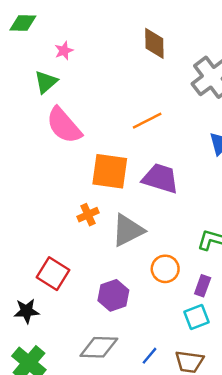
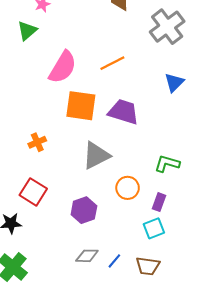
pink semicircle: (64, 125) -> (63, 67), moved, turned -108
orange cross: (88, 215) -> (37, 142), moved
gray diamond: (99, 347) -> (87, 256), moved, size x0.7

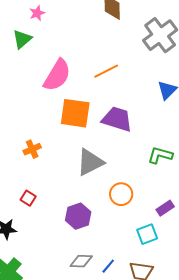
green L-shape: (167, 164) -> (160, 155), moved
red square: (33, 192) -> (28, 198), size x0.6
purple rectangle: (159, 202) -> (165, 208), moved, turned 36

